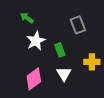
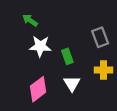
gray rectangle: (78, 25) -> (100, 37), moved
white star: (36, 41) -> (40, 46), turned 30

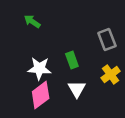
white star: (40, 46) -> (39, 68), moved
yellow cross: (104, 70) -> (111, 74), turned -36

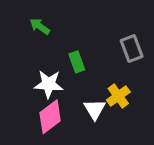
green rectangle: (72, 60) -> (77, 62), moved
yellow cross: (111, 74) -> (118, 96), moved

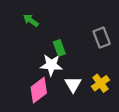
white star: (49, 84) -> (51, 65), moved
yellow cross: (118, 96) -> (100, 83), moved

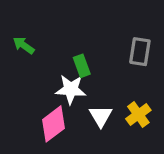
green arrow: (31, 20) -> (24, 45), moved
gray rectangle: (102, 38) -> (140, 52), turned 30

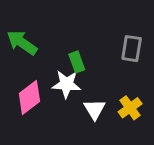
green arrow: (24, 45) -> (22, 43), size x1.5
pink diamond: (53, 124) -> (29, 97), moved

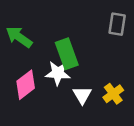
gray rectangle: (132, 49) -> (117, 24), moved
green rectangle: (77, 62) -> (67, 54), size x1.6

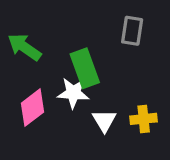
gray rectangle: (117, 24) -> (132, 31), moved
yellow cross: (113, 94) -> (144, 119), turned 30

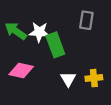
white star: (73, 93) -> (39, 32), moved
pink diamond: (33, 108) -> (21, 71), turned 50

